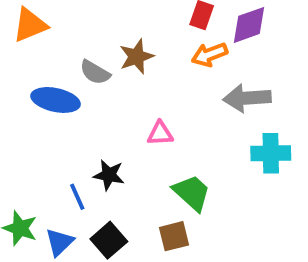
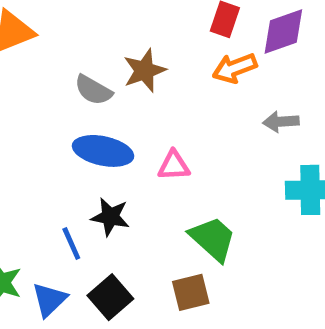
gray arrow: (247, 98) -> (281, 122), size x0.6
blue ellipse: (56, 100) -> (103, 151), moved

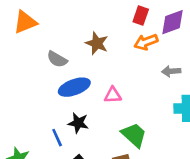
brown star: (144, 71) -> (97, 43), turned -30
gray semicircle: (93, 90) -> (57, 59), moved
blue ellipse: (103, 151) -> (74, 87), turned -32

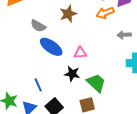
brown star: (97, 43) -> (68, 14), turned 30
blue ellipse: (74, 87) -> (51, 47), turned 55
black star: (78, 123) -> (72, 74), moved

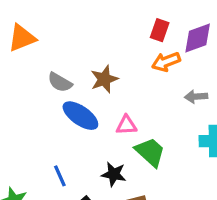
brown star: (68, 14) -> (104, 79), moved
black star: (72, 74) -> (114, 174), moved
green trapezoid: (96, 83) -> (150, 152), moved

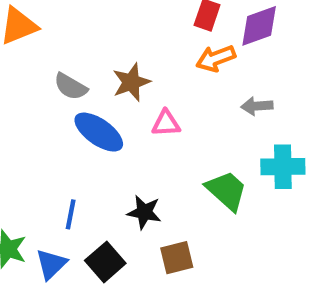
pink triangle: (126, 125) -> (166, 123), moved
green trapezoid: (150, 152) -> (227, 191), moved
blue line: (60, 176) -> (71, 214), turned 35

